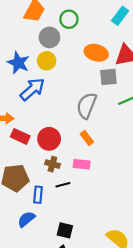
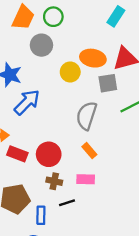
green circle: (69, 19) -> (53, 17), moved
yellow circle: (47, 61) -> (70, 72), moved

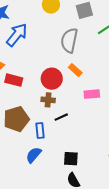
red circle: (49, 154) -> (52, 79), moved
pink rectangle: (86, 179) -> (92, 94), moved

